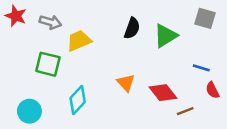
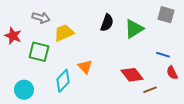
red star: (16, 16) -> (13, 36), moved
orange triangle: (126, 83) -> (85, 67), moved

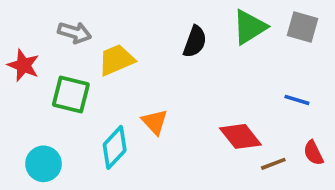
green triangle: (134, 29) -> (250, 27), moved
red semicircle: (172, 73) -> (313, 153), moved

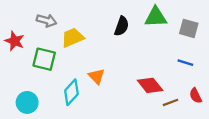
green triangle: (250, 27) -> (156, 17), turned 30
gray square: (302, 27) -> (189, 28), moved

